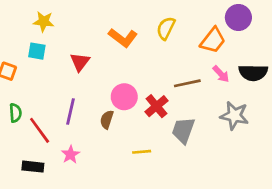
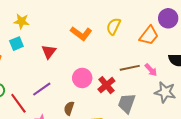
cyan square: (37, 51) -> (16, 44), turned -32
pink arrow: (221, 74) -> (151, 70), moved
purple line: (70, 112) -> (42, 89), turned 42
brown semicircle: (107, 120) -> (69, 108), moved

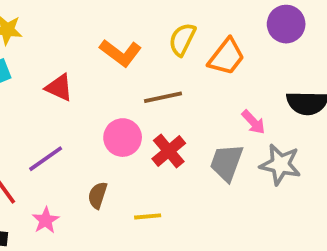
orange trapezoid: (149, 35) -> (226, 57), moved
red triangle: (49, 52) -> (59, 88), turned -42
brown line: (130, 68) -> (163, 97), moved
gray trapezoid: (127, 103) -> (226, 163), moved

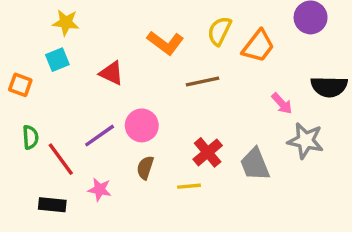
pink circle: (123, 138) -> (142, 125), moved
red cross: (169, 151) -> (208, 152), moved
gray trapezoid: (226, 163) -> (255, 164), moved, turned -42
pink star: (46, 220) -> (100, 190), turned -30

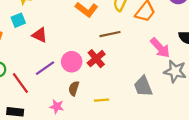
red triangle: (111, 73) -> (40, 35), moved
pink arrow: (282, 103) -> (160, 48), size x1.5
red cross: (208, 152) -> (96, 59), moved
pink star: (100, 190) -> (57, 107), moved

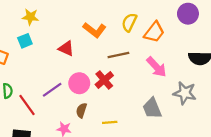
red triangle: (40, 35) -> (66, 48), moved
pink arrow: (160, 48) -> (156, 67), moved

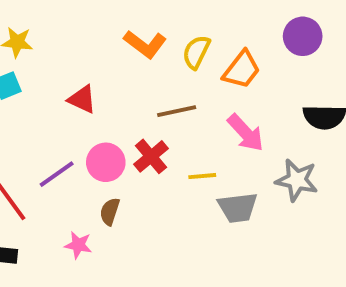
orange L-shape: (94, 30) -> (145, 44), moved
gray trapezoid: (152, 108) -> (238, 208), turned -75
yellow line: (110, 122) -> (202, 176), moved

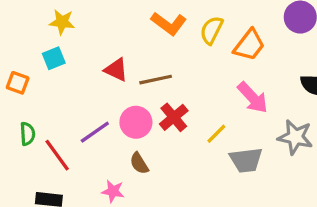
brown line: (177, 111) -> (156, 80), moved
yellow line: (202, 176) -> (216, 134), turned -40
brown semicircle: (110, 212) -> (139, 163), turned -50

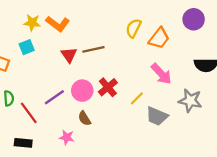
orange L-shape: (169, 24) -> (58, 24), moved
red triangle: (116, 70) -> (69, 55), turned 30
brown line: (156, 80) -> (93, 49), moved
gray trapezoid: (246, 160) -> (157, 116), turned 30

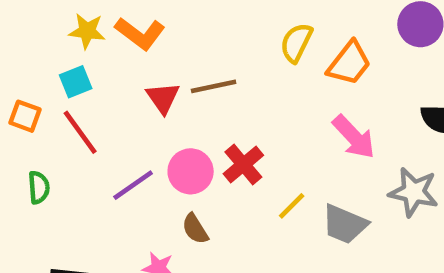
yellow line: (137, 98) -> (292, 206), moved
red line: (29, 113) -> (80, 132), moved

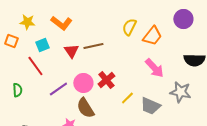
yellow star: (87, 31) -> (27, 22), moved
cyan square: (76, 82) -> (42, 45), moved
orange square: (25, 116) -> (11, 41), moved
brown semicircle: (195, 229) -> (85, 108), size x1.5

